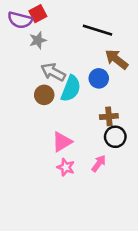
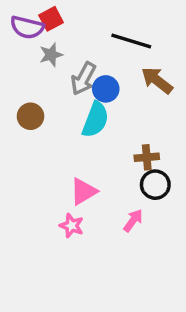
gray arrow: (53, 72) -> (83, 79), moved, turned -90
blue circle: (99, 78) -> (106, 89), moved
brown circle: (44, 95) -> (31, 116), moved
pink star: (66, 167) -> (72, 226), moved

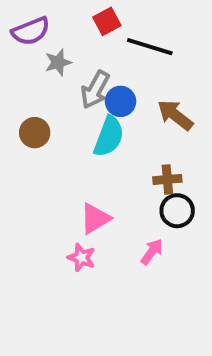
red square: (51, 19) -> (107, 21), moved
purple semicircle: (27, 27) -> (31, 31), turned -36
brown arrow: (157, 80) -> (175, 115), moved

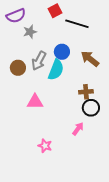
gray arrow: (95, 90) -> (39, 61), moved
pink triangle: (95, 219) -> (35, 102), moved, turned 30
pink star: (81, 258) -> (45, 146), moved

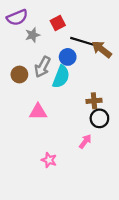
red square: (55, 11) -> (58, 23), moved
black line: (77, 24) -> (83, 42), moved
brown arrow: (90, 59) -> (102, 49), moved

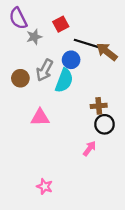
purple semicircle: (17, 17) -> (18, 18), turned 85
pink star: (49, 160) -> (45, 186), moved

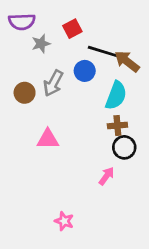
purple semicircle: (18, 18) -> (22, 22), turned -65
cyan semicircle: (64, 81) -> (116, 95), moved
pink star: (45, 186) -> (64, 221), moved

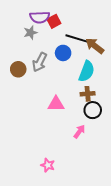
purple semicircle: (22, 22) -> (40, 17), moved
pink triangle: (48, 139) -> (56, 104), moved

